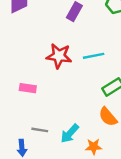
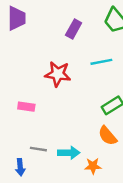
cyan line: (94, 56) -> (101, 62), moved
cyan arrow: (70, 133) -> (69, 153), turned -132

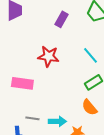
cyan line: (101, 62) -> (90, 55), moved, turned 60
pink rectangle: (26, 107) -> (22, 83), size x1.5

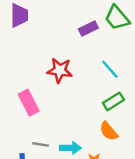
purple rectangle: (61, 19) -> (88, 29), moved, turned 35
pink rectangle: (22, 83) -> (29, 103), turned 55

